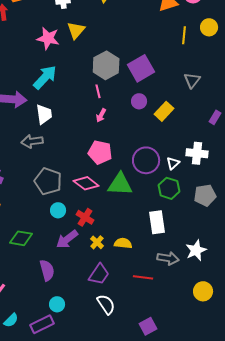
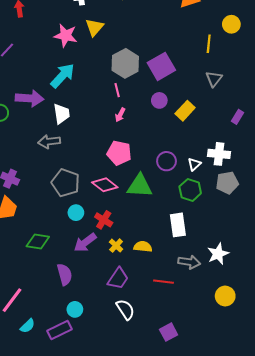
yellow line: (184, 35) -> (209, 44), moved
purple circle: (146, 160) -> (167, 161), size x0.7
gray pentagon: (205, 195) -> (227, 183), moved

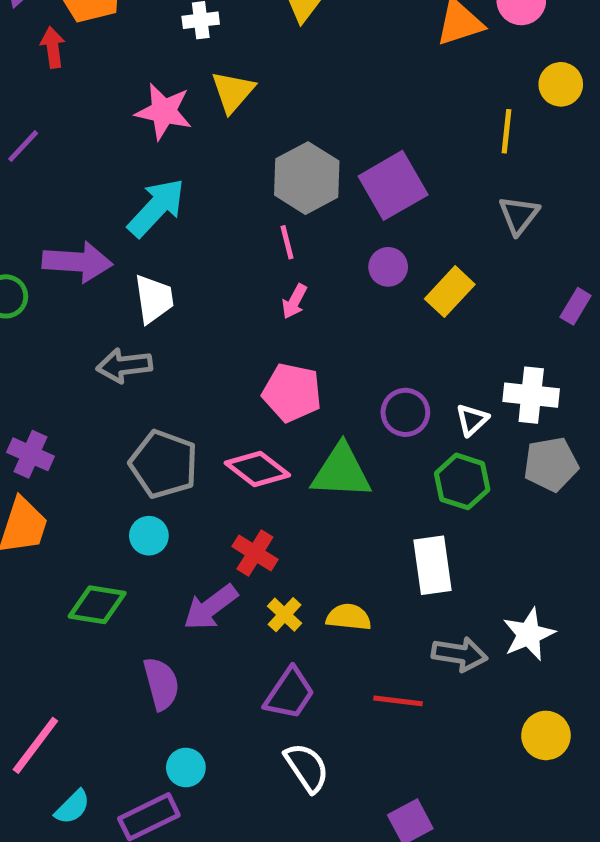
cyan circle: (76, 213) -> (149, 536), moved

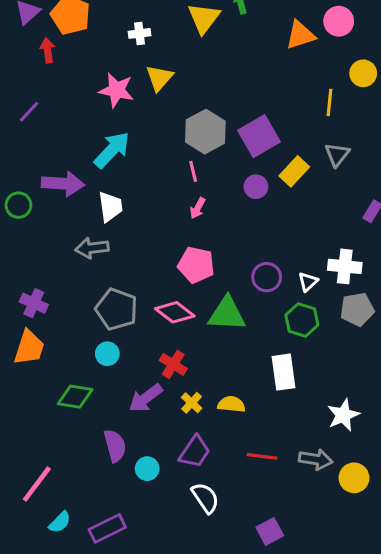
yellow rectangle: (450, 292) -> (294, 171), moved
gray arrow: (460, 654) -> (316, 459), moved
cyan circle: (186, 768) -> (147, 469), moved

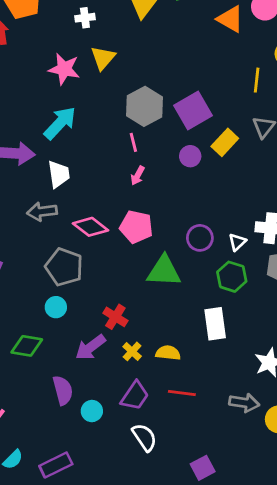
orange triangle: (300, 35) -> (230, 19), turned 48
pink diamond: (175, 312) -> (90, 227), moved
red line: (262, 456) -> (182, 393), moved

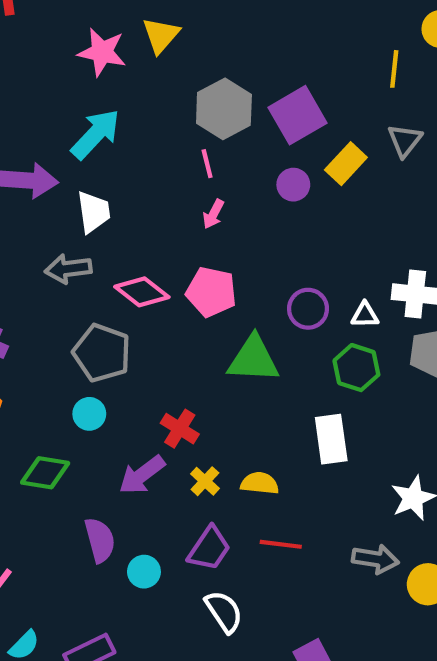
white triangle: (237, 242) -> (365, 315), turned 42

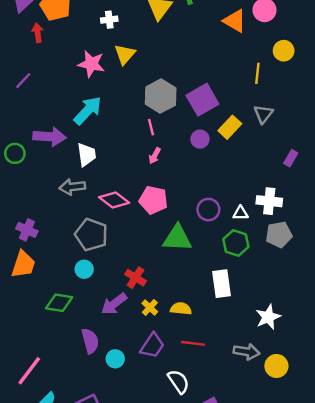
white semicircle: (224, 612) -> (179, 382), moved

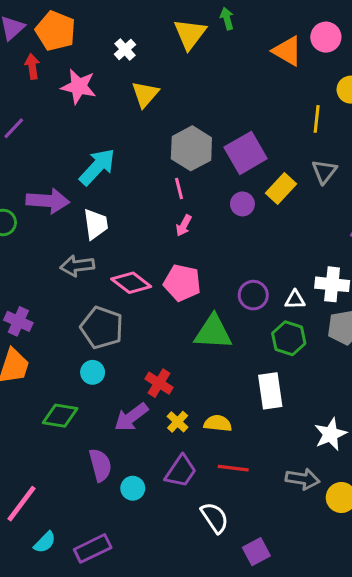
white cross: (109, 20) -> (125, 49), turned -35
pink star: (91, 64) -> (79, 87), moved

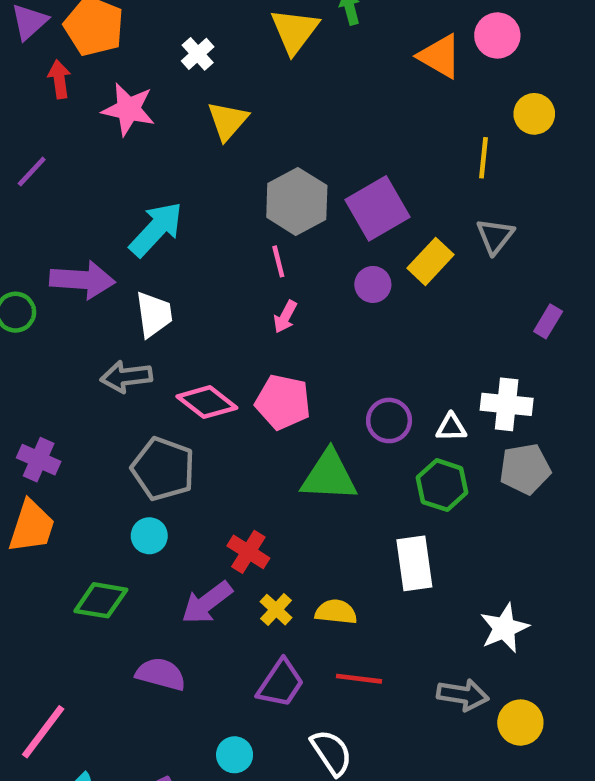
purple semicircle: (100, 465) -> (161, 674), turned -60
cyan circle: (133, 488) -> (235, 755), moved

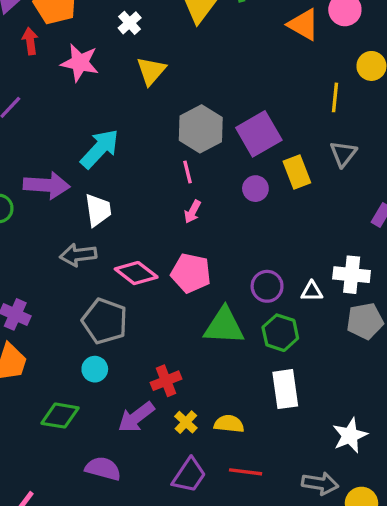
yellow rectangle: (431, 261) -> (297, 172), turned -64
green hexagon: (442, 485) -> (280, 333), moved
red cross: (248, 552) -> (166, 381), turned 36

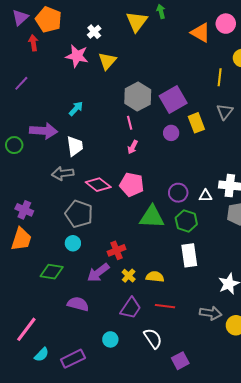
pink star: (80, 63) -> (77, 56), moved
cyan arrow: (100, 149) -> (76, 109), size x0.6

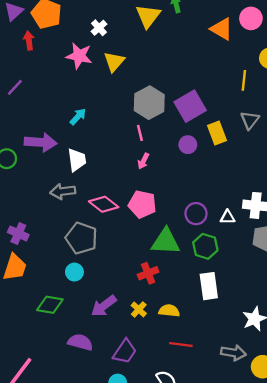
red cross: (116, 250) -> (148, 273), moved
purple trapezoid: (131, 308) -> (125, 352), moved

